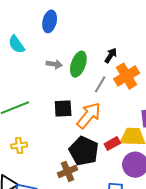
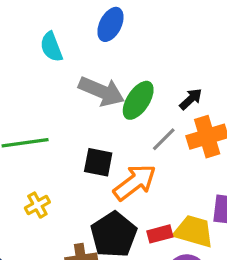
gray arrow: (54, 64) -> (101, 91), size x1.8
yellow cross: (19, 145) -> (37, 205), moved, turned -35

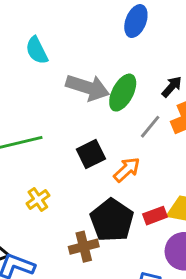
blue ellipse: (110, 24) -> (136, 21), moved
black square: (98, 162) -> (91, 154), turned -32
orange arrow: (135, 182) -> (127, 170), size x0.7

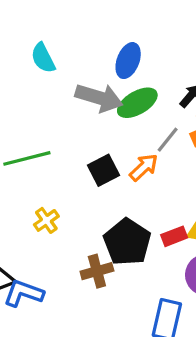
blue ellipse: (136, 21) -> (128, 61), moved
green ellipse: (123, 93) -> (137, 103), turned 33
orange arrow: (127, 170) -> (144, 167), moved

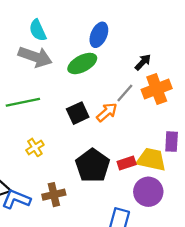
gray arrow: (99, 98) -> (35, 57), moved
green ellipse: (137, 103) -> (82, 63), moved
brown cross: (97, 271) -> (54, 195), moved

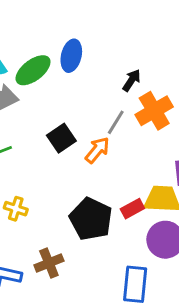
green ellipse: (82, 63) -> (33, 70), moved
black square: (78, 113) -> (61, 138), moved
yellow cross: (35, 147) -> (16, 209), turned -30

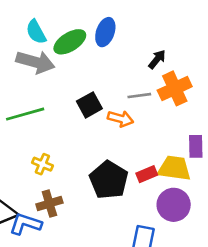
gray line: (116, 122) -> (139, 96), turned 45
orange arrow: (97, 150) -> (120, 119), turned 60
brown cross: (49, 263) -> (49, 203), moved

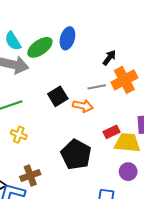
yellow cross: (42, 164) -> (19, 135), moved
red rectangle: (147, 174) -> (111, 132), moved
purple circle: (174, 205) -> (128, 172), size x0.7

